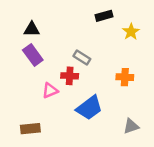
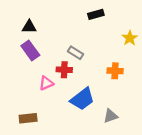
yellow star: (131, 32) -> (130, 38), moved
gray triangle: (131, 126) -> (111, 116), moved

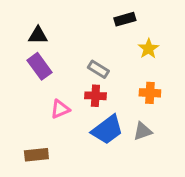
yellow star: (130, 38) -> (149, 49), moved
red cross: (64, 70) -> (95, 96), moved
gray triangle: (111, 116) -> (143, 131), moved

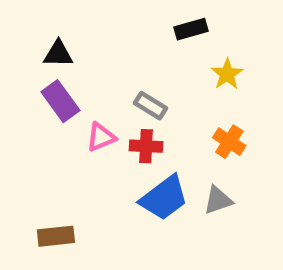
orange cross: (150, 93) -> (229, 142), turned 30
pink triangle: (60, 109) -> (101, 137), moved

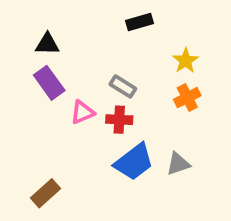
black rectangle: (191, 29) -> (139, 22), moved
orange cross: (229, 142) -> (187, 98), moved, turned 30
brown rectangle: (56, 236) -> (46, 193), turned -36

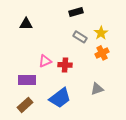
purple rectangle: (49, 83) -> (27, 80), moved, turned -54
gray rectangle: (123, 86) -> (80, 37), moved
blue trapezoid: (134, 162) -> (60, 98), moved

